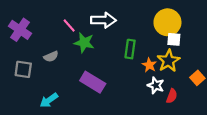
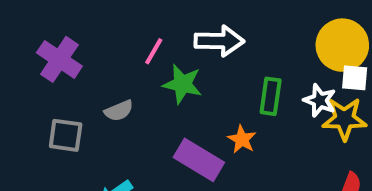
pink line: (69, 26) -> (154, 51), turned 72
yellow star: (169, 61) -> (344, 119), turned 30
orange star: (149, 65) -> (242, 139), moved
white star: (156, 85) -> (320, 100), moved

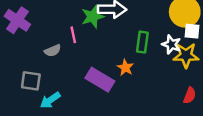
pink line: (154, 51) -> (73, 35), moved, turned -42
green star: (182, 84) -> (93, 17), moved, turned -30
gray square: (66, 135) -> (31, 81), moved

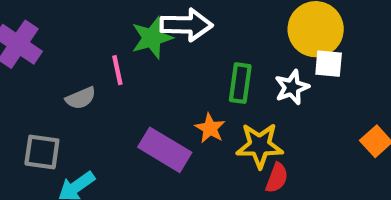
white star: (171, 44) -> (292, 87), turned 30
yellow star: (186, 55) -> (260, 146), moved
red semicircle: (190, 95) -> (277, 178), moved

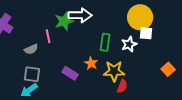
purple rectangle: (165, 150) -> (70, 73), size x0.7
gray square: (42, 152) -> (32, 74), moved

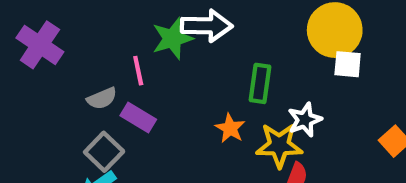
white star: (129, 44) -> (305, 120), moved
purple rectangle: (70, 73) -> (138, 118), moved
gray square: (32, 74) -> (104, 152), turned 36

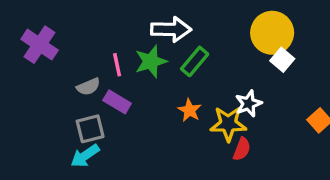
green star: (172, 39) -> (151, 61), moved
white square: (348, 64) -> (282, 60), turned 35
green rectangle: (260, 83) -> (195, 61), moved, turned 32
gray square: (104, 152) -> (90, 129), turned 32

